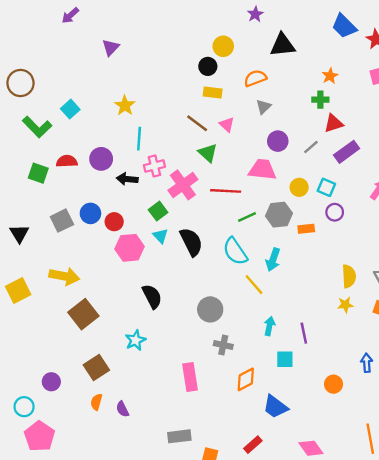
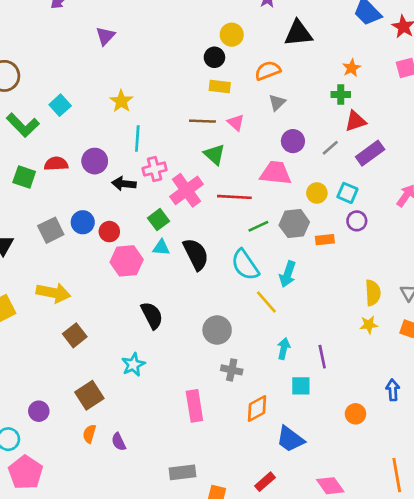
brown line: (197, 123) -> (202, 121), turned -35
cyan triangle: (160, 236) -> (161, 248), turned -42
brown square: (83, 314) -> (75, 335), size x0.7

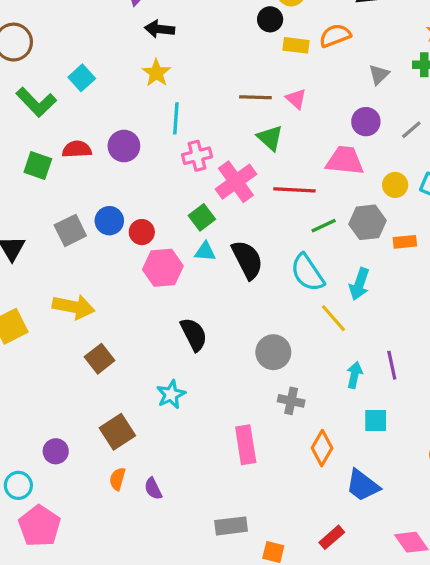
yellow rectangle: (220, 87) -> (296, 45), moved
gray triangle: (277, 103) -> (379, 75), moved
black arrow: (124, 184) -> (160, 29), moved
purple line: (322, 357) -> (392, 365), moved
orange diamond: (257, 409) -> (322, 448), turned -32

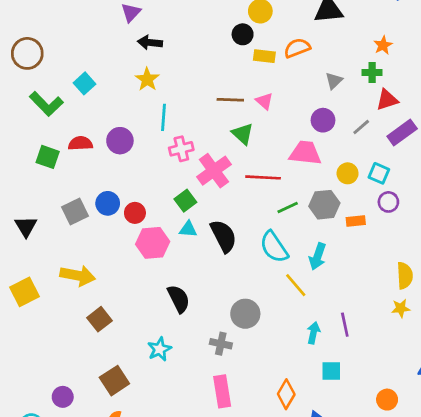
gray cross: (291, 401) -> (221, 344), moved

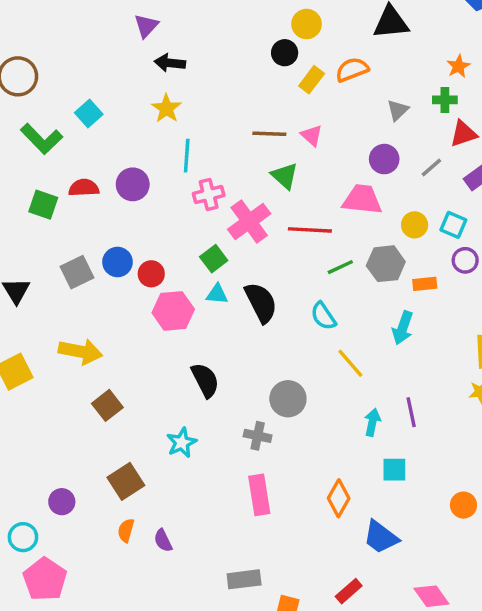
yellow rectangle: (264, 56) -> (312, 80), turned -60
cyan semicircle: (274, 247) -> (323, 316), size x0.7
cyan arrow: (318, 256) -> (403, 328), moved

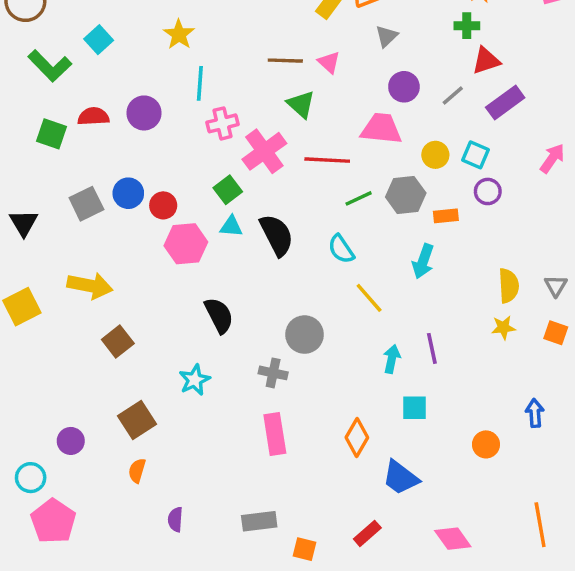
gray triangle: (398, 110) -> (387, 36), moved
purple semicircle: (163, 540) -> (175, 519), moved, turned 30

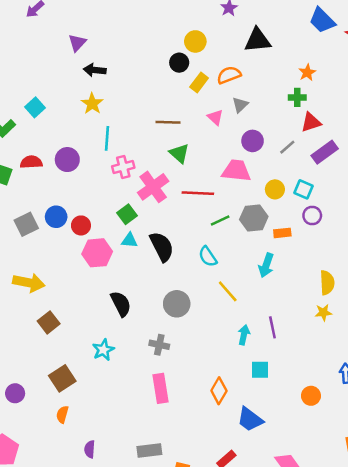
pink triangle: (329, 62) -> (215, 117), moved
gray circle: (305, 335) -> (177, 304), moved

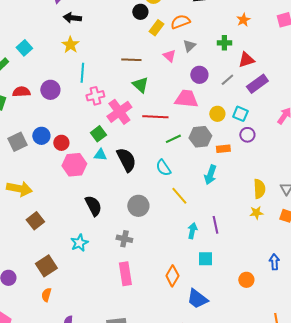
green cross: (297, 97) -> (224, 43), moved

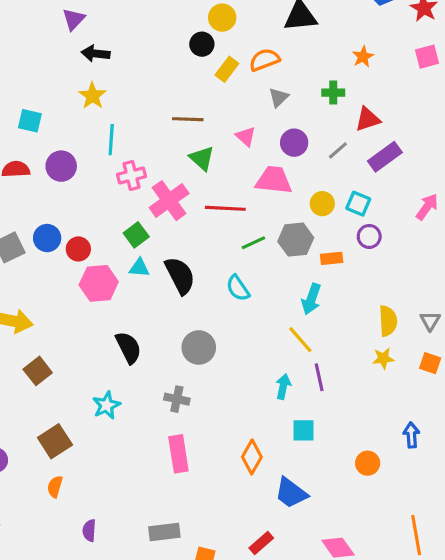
cyan square: (24, 48) -> (30, 121), moved, turned -35
pink triangle: (169, 56) -> (246, 136), moved
yellow line: (179, 196) -> (300, 340), moved

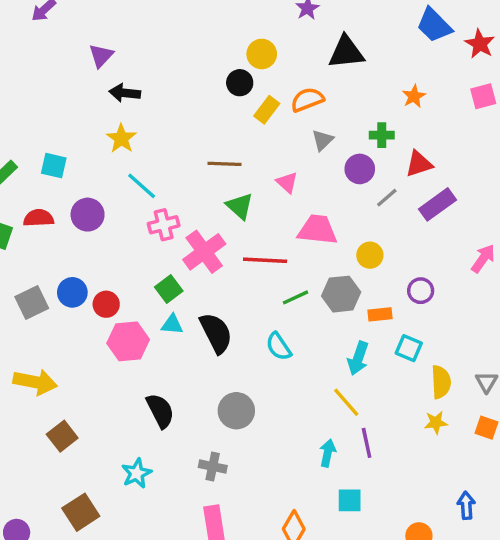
cyan line: (111, 140) -> (142, 186), turned -52
purple circle: (294, 143) -> (360, 169), moved
cyan square: (358, 204) -> (409, 348), moved

